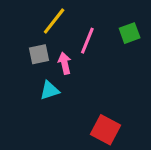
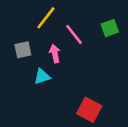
pink line: (87, 41) -> (74, 34), turned -60
gray square: (39, 54) -> (23, 50), moved

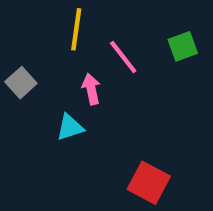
yellow line: (46, 18) -> (76, 29), turned -30
gray square: (23, 50) -> (21, 83), moved, turned -30

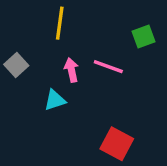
pink line: (123, 57) -> (108, 67), moved, turned -32

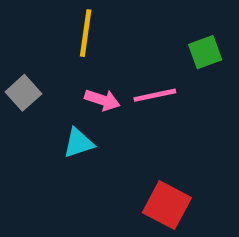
pink line: (108, 67) -> (155, 95), turned -32
pink arrow: (71, 70) -> (102, 100), turned 120

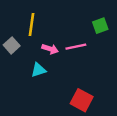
yellow line: (86, 33) -> (31, 24), moved

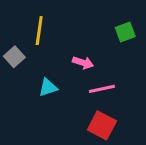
pink line: (76, 47) -> (102, 89), moved
pink arrow: (50, 49) -> (83, 63), moved

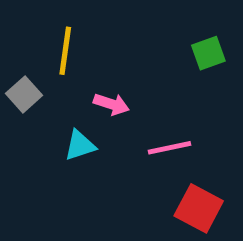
pink arrow: (83, 63) -> (111, 104), moved
red square: (102, 125) -> (199, 208), moved

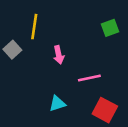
pink arrow: (111, 104) -> (59, 55), turned 60
cyan triangle: (80, 145) -> (57, 104), moved

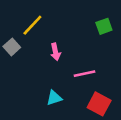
yellow line: (34, 27) -> (32, 25), turned 35

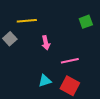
yellow line: (32, 25) -> (27, 21), turned 42
red square: (99, 104) -> (70, 86), moved

